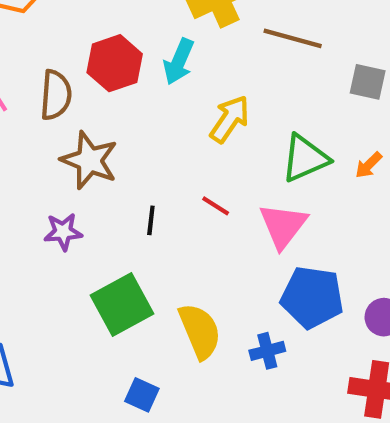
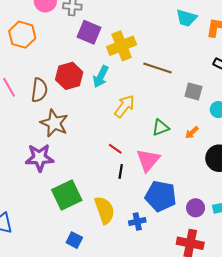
green triangle: (305, 158) -> (161, 128), size x0.7
black line: (151, 220) -> (121, 171), moved
purple star: (63, 232) -> (40, 158), size x1.5

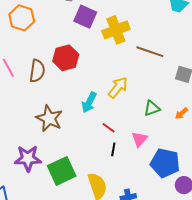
cyan arrow: (101, 77) -> (89, 103), moved
brown star: (54, 123) -> (49, 118), moved
purple star: (40, 158) -> (28, 158), moved
pink triangle: (148, 160) -> (140, 139), size x0.7
blue pentagon: (161, 196) -> (165, 163), moved

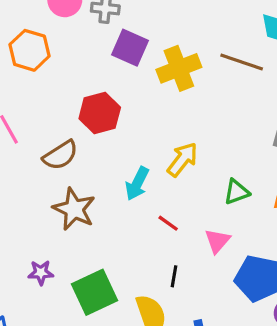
brown line: (150, 52) -> (242, 62), moved
brown semicircle: (37, 71) -> (60, 155), moved, turned 50
black line: (113, 149) -> (174, 276), moved
purple star: (28, 158) -> (41, 273), size x0.6

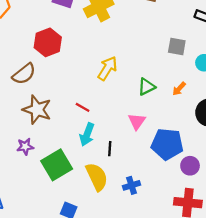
cyan arrow: (137, 184) -> (87, 134), moved
red line: (168, 223) -> (83, 107), moved
purple star: (41, 273) -> (25, 147), moved

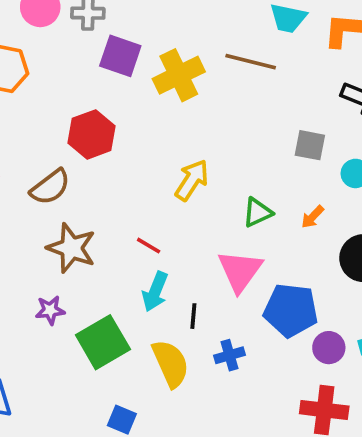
pink triangle: (137, 121) -> (240, 271), size x1.5
blue cross: (131, 185) -> (229, 355), moved

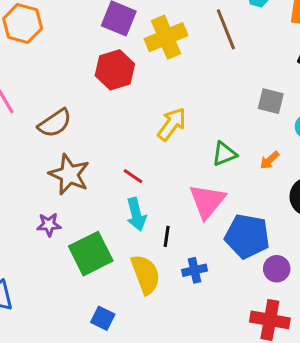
brown line: (251, 62) -> (226, 29), turned 51
red hexagon: (91, 134) -> (115, 70), moved
cyan arrow: (155, 292) -> (136, 214), turned -40

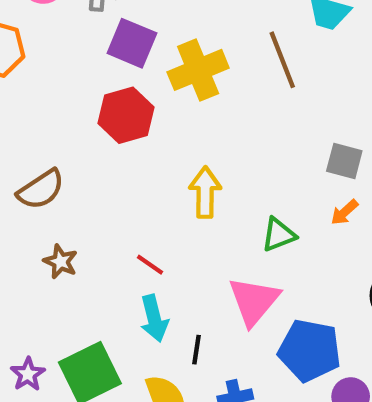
yellow arrow: (172, 124) -> (205, 192), turned -36
orange arrow: (269, 160) -> (344, 212), moved
brown star: (69, 174) -> (61, 262), size x0.6
purple star: (49, 225) -> (28, 374), moved, turned -30

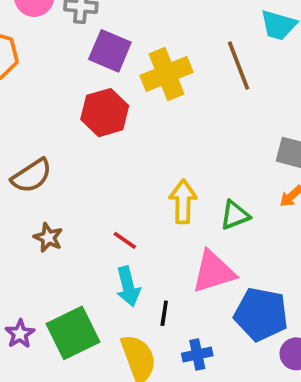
yellow arrow: (205, 192) -> (183, 202), moved
pink triangle: (254, 301) -> (213, 272), turned 33

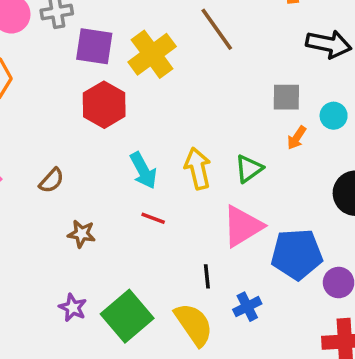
brown semicircle: (32, 176) -> (51, 181), size x0.7
cyan arrow: (128, 286) -> (143, 170), moved
purple star: (20, 334) -> (73, 308), moved

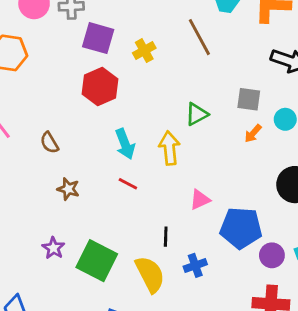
yellow cross: (152, 54) -> (144, 51), size x0.6
green triangle: (249, 169) -> (197, 114), moved
brown semicircle: (51, 181) -> (49, 143), turned 100
pink triangle: (243, 226) -> (200, 200), size x0.6
green square: (127, 316) -> (97, 261), turned -30

